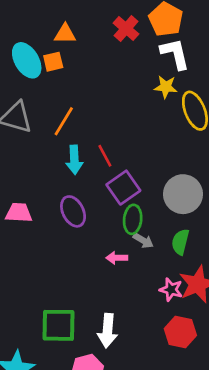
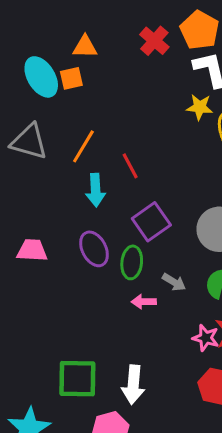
red line: (105, 156) -> (130, 166), moved
green ellipse: (133, 219) -> (132, 262), moved

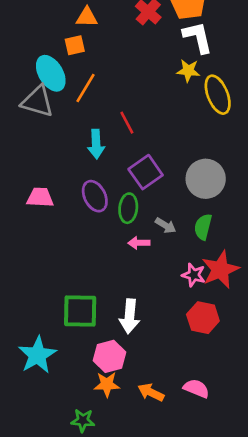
cyan ellipse: (41, 77) -> (51, 73), moved
orange line: (83, 146) -> (85, 88), moved

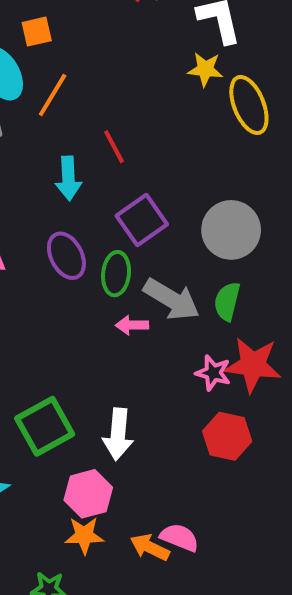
gray arrow: (166, 225) -> (172, 299), size x1.8
red star: (220, 270) -> (253, 365), turned 30
green square: (80, 311) -> (45, 426), turned -30
pink semicircle: (196, 388) -> (180, 537), moved

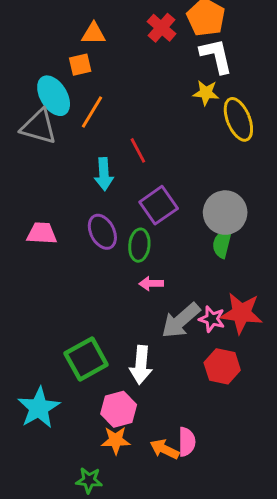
gray arrow: (172, 299) -> (181, 321), moved, turned 108
green semicircle: (227, 301) -> (222, 244), moved
pink semicircle: (180, 537) -> (187, 442), turned 68

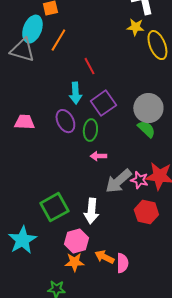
cyan ellipse: (54, 96) -> (32, 29), turned 52
cyan arrow: (104, 174) -> (75, 93), moved
green semicircle: (222, 244) -> (146, 129), turned 120
orange arrow: (164, 449) -> (104, 257), moved

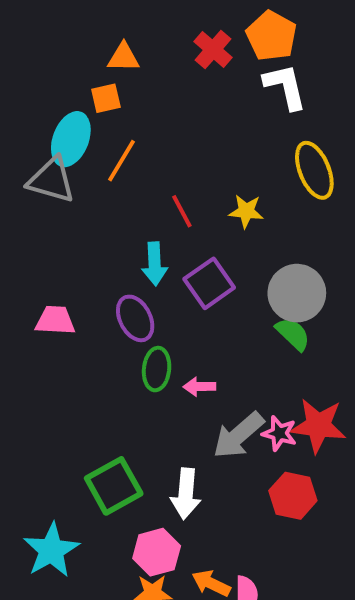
yellow star: (135, 27) -> (246, 211), moved
green ellipse: (90, 130) -> (157, 369), moved

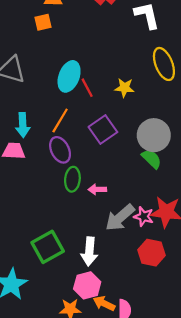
cyan ellipse: (71, 139) -> (69, 76), moved
orange line: (121, 161) -> (60, 120), moved
cyan arrow: (155, 264) -> (23, 125), moved
pink hexagon: (157, 552) -> (87, 285), moved

